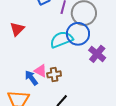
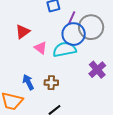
blue circle: (78, 34) -> (74, 34), moved
pink triangle: (41, 71) -> (41, 48), moved

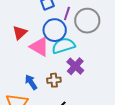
blue circle: (74, 34) -> (55, 30), moved
pink triangle: (41, 48) -> (39, 47), size x1.5
purple cross: (97, 70) -> (75, 66), moved

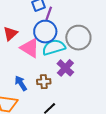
purple line: (67, 13) -> (49, 13), moved
gray circle: (87, 21) -> (78, 38), moved

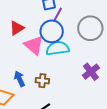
gray circle: (78, 38) -> (90, 28), moved
purple cross: (65, 68) -> (91, 72), moved

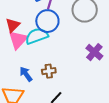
pink triangle: (34, 45) -> (18, 40), moved, turned 45
cyan semicircle: (58, 48) -> (37, 36), moved

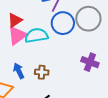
blue circle: (47, 21) -> (63, 23), moved
purple cross: (94, 52) -> (90, 62), turned -30

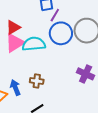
blue arrow: (19, 71) -> (15, 88), moved

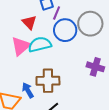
red triangle: (13, 27) -> (29, 22), moved, turned -35
brown cross: (37, 81) -> (48, 81), size x1.6

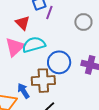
gray circle: (90, 24) -> (83, 22), size x0.7
blue circle: (65, 30) -> (59, 62), moved

